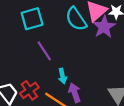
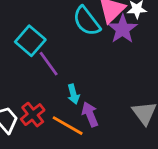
cyan square: (32, 19) -> (30, 41), moved, turned -30

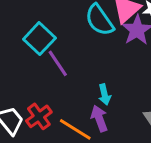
cyan arrow: (73, 94) -> (105, 95), moved

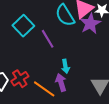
purple line: (58, 63) -> (48, 39), moved

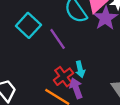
red cross: (20, 79) -> (63, 77), moved

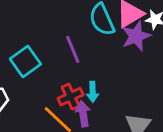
cyan square: (28, 25) -> (25, 62), moved

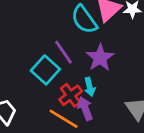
purple star: (136, 36) -> (100, 58), moved
cyan square: (25, 62) -> (45, 70), moved

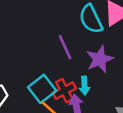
cyan square: (45, 70) -> (42, 89), moved

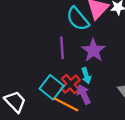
purple line: (65, 47) -> (62, 48), turned 35

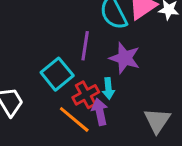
purple star: (93, 50) -> (125, 58), turned -30
cyan square: (52, 87) -> (57, 74), moved

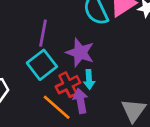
purple line: (85, 46) -> (43, 33), moved
purple star: (125, 58) -> (80, 53), moved

